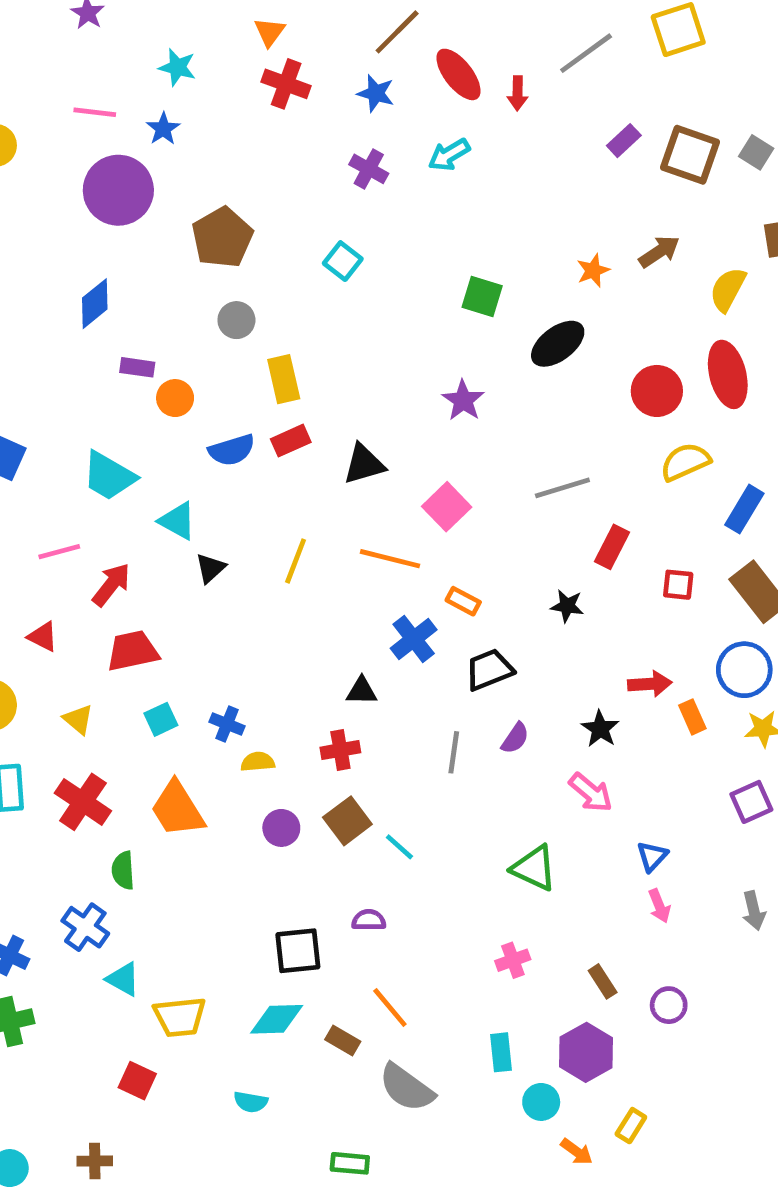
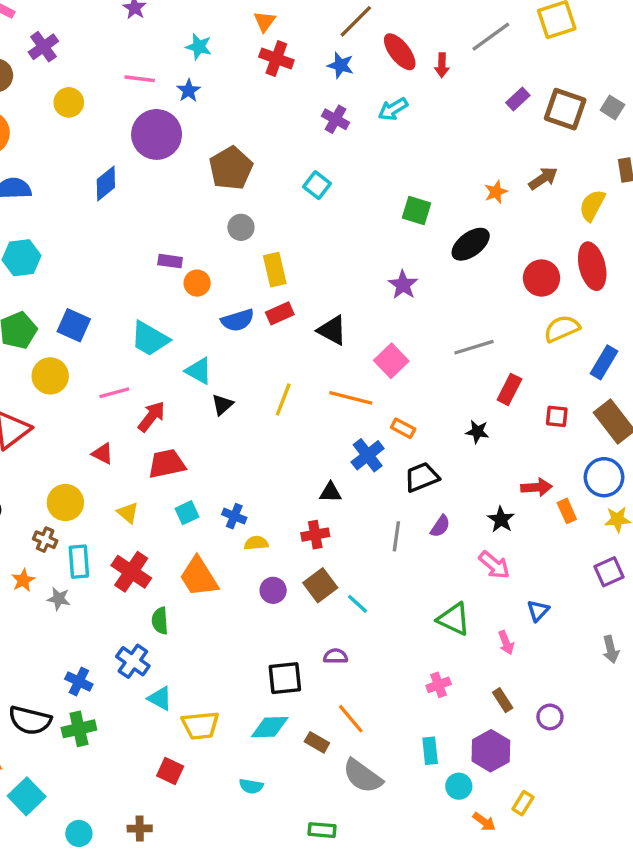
blue diamond: (95, 304) -> (106, 183), moved
black triangle: (364, 464) -> (332, 330), turned 44
pink arrow: (659, 906) -> (506, 643), moved

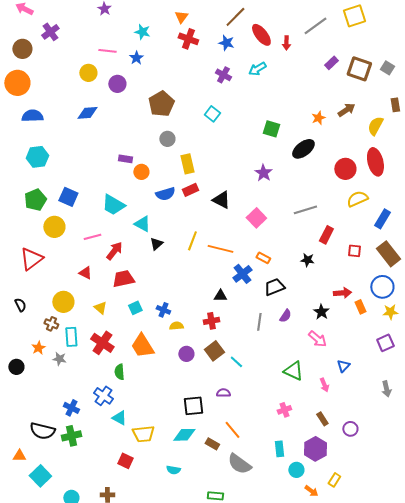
yellow circle: (69, 102) -> (88, 73), moved
purple circle: (157, 134) -> (117, 84), size x0.6
blue diamond: (106, 183) -> (87, 113), turned 35
orange line: (351, 398) -> (220, 249), moved

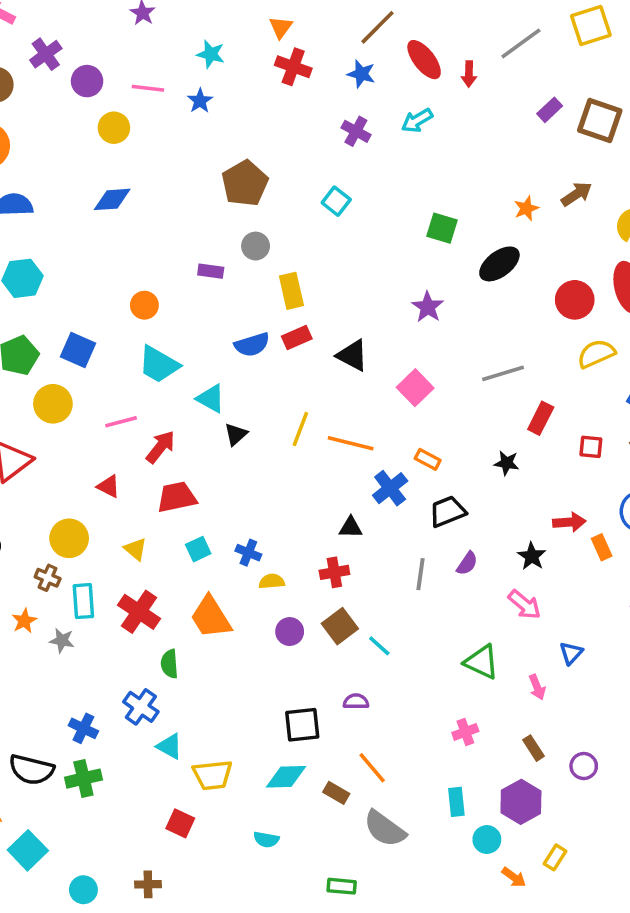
purple circle: (117, 84) -> (87, 81), moved
purple rectangle: (125, 159) -> (211, 271), moved
orange circle: (141, 172) -> (144, 305), moved

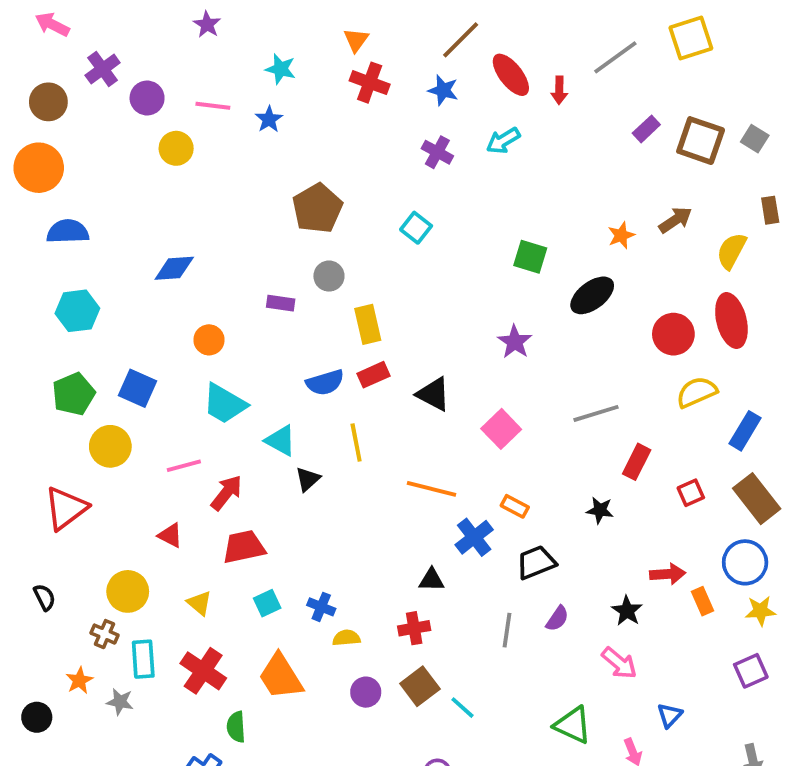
blue diamond: (112, 199) -> (174, 268), moved
yellow line: (300, 429) -> (356, 442), moved, turned -32
red square: (591, 447) -> (691, 493), turned -30

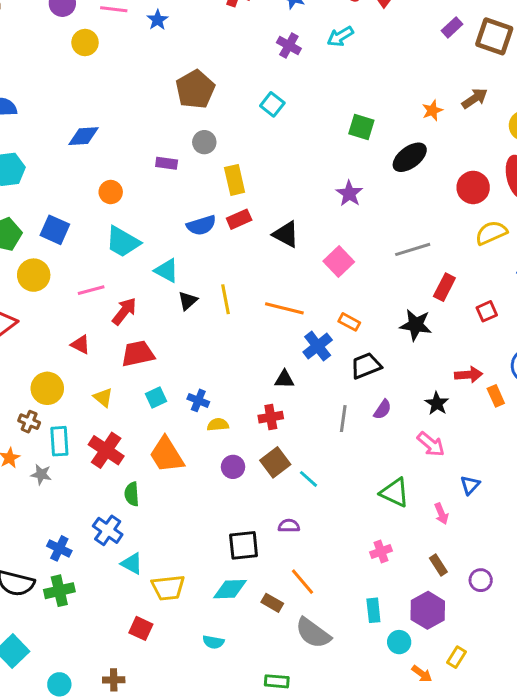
yellow line: (356, 442) -> (225, 299), moved
black star: (600, 510) -> (416, 325), size x1.5

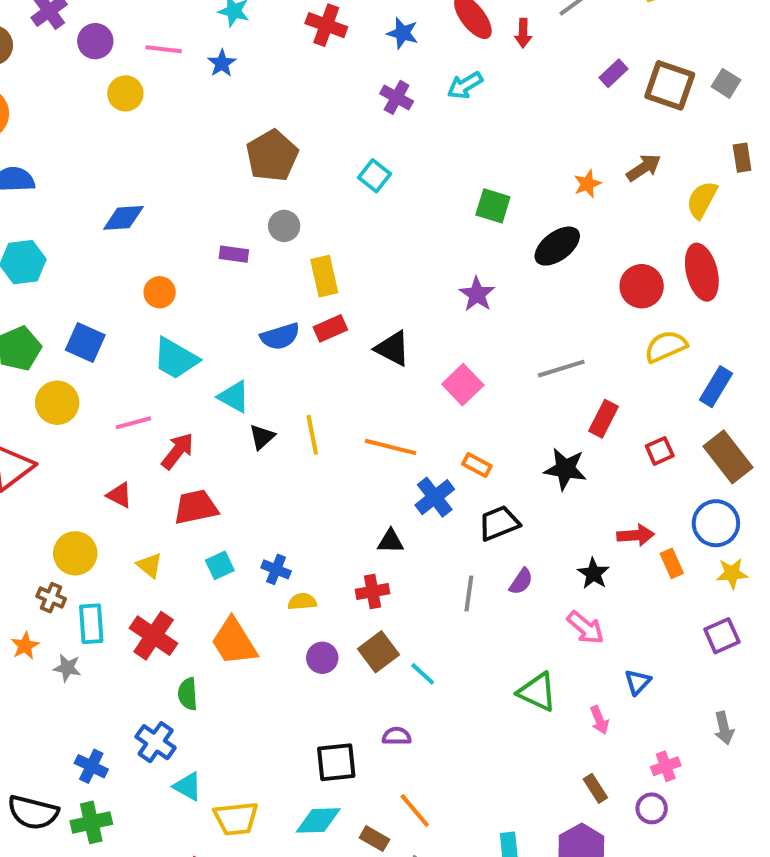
pink cross: (381, 551) -> (666, 766), moved

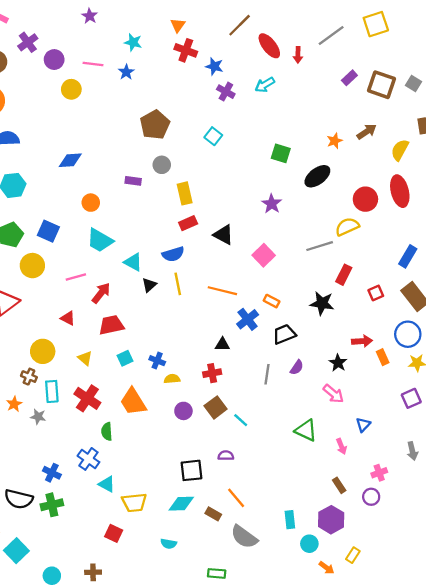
blue star: (403, 33) -> (214, 66), moved
blue semicircle: (280, 336) -> (173, 254), moved
yellow semicircle: (666, 346) -> (347, 227), moved

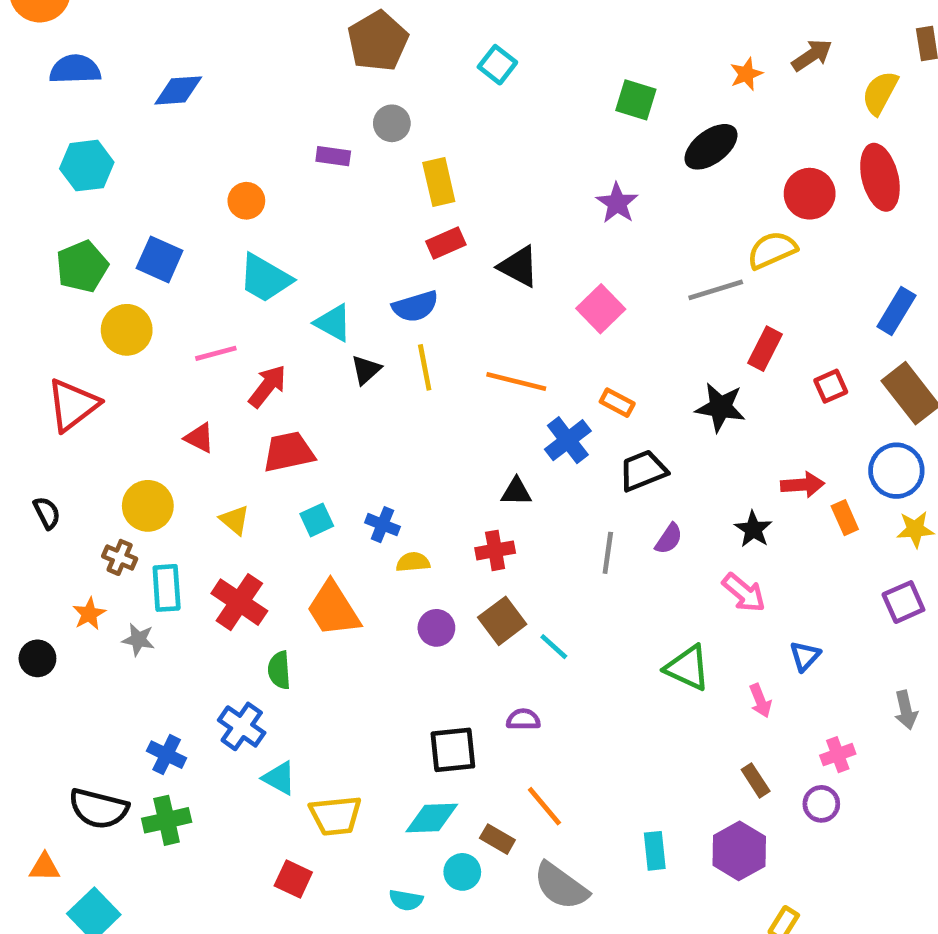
blue diamond: (70, 160) -> (178, 90), moved
cyan circle: (309, 544) -> (462, 872), moved

